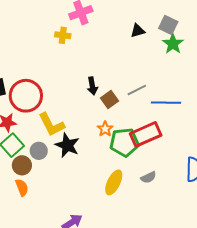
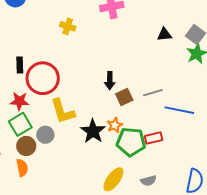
yellow cross: (63, 35) -> (68, 26), moved
red rectangle: (146, 134) -> (154, 138), size x0.6
black star: (67, 145) -> (93, 131), moved

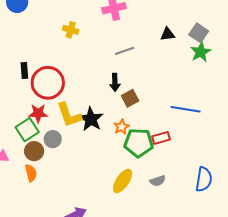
gray line: (153, 93) -> (125, 51), moved
red star: (19, 101) -> (38, 113), moved
black star: (93, 131) -> (91, 119), moved

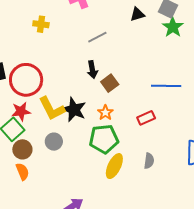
gray circle: (53, 139) -> (54, 142), moved
green pentagon: (139, 143) -> (104, 139), moved
gray semicircle: (158, 181) -> (149, 161), turned -56

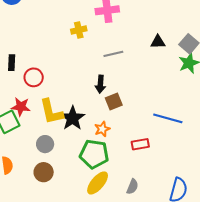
yellow cross: (41, 24) -> (79, 30), moved, turned -35
red circle: (26, 80) -> (34, 77), size x0.6
brown circle: (22, 149) -> (44, 172), moved

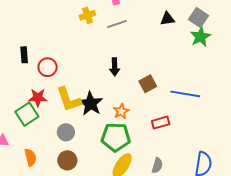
gray line: (113, 54) -> (117, 24), moved
brown square: (114, 102) -> (148, 84), moved

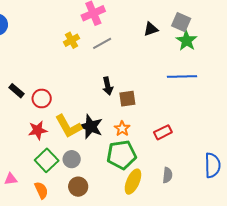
black rectangle: (24, 55) -> (16, 91), turned -35
brown square: (148, 84) -> (127, 99), moved, turned 30
blue line: (185, 94) -> (182, 76), moved
green square: (27, 114) -> (47, 160), moved

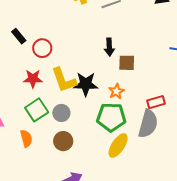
black star: (91, 127) -> (86, 84), turned -30
gray semicircle: (167, 175) -> (148, 124), moved, size x1.8

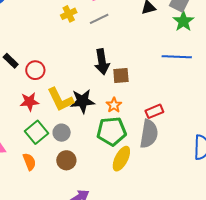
black arrow: (109, 47) -> (102, 62), size x1.4

